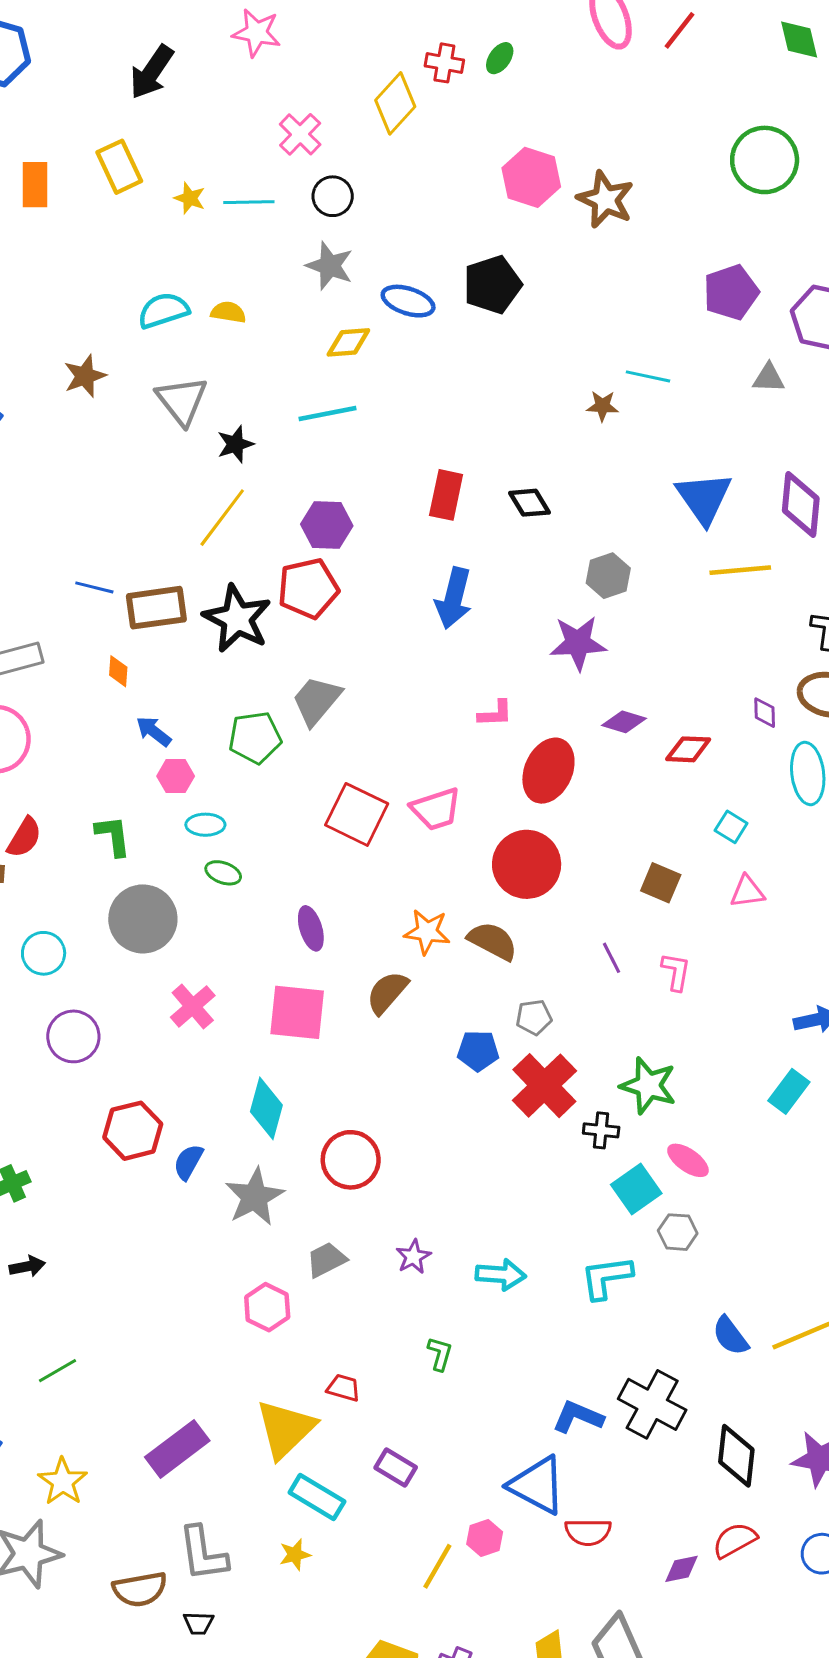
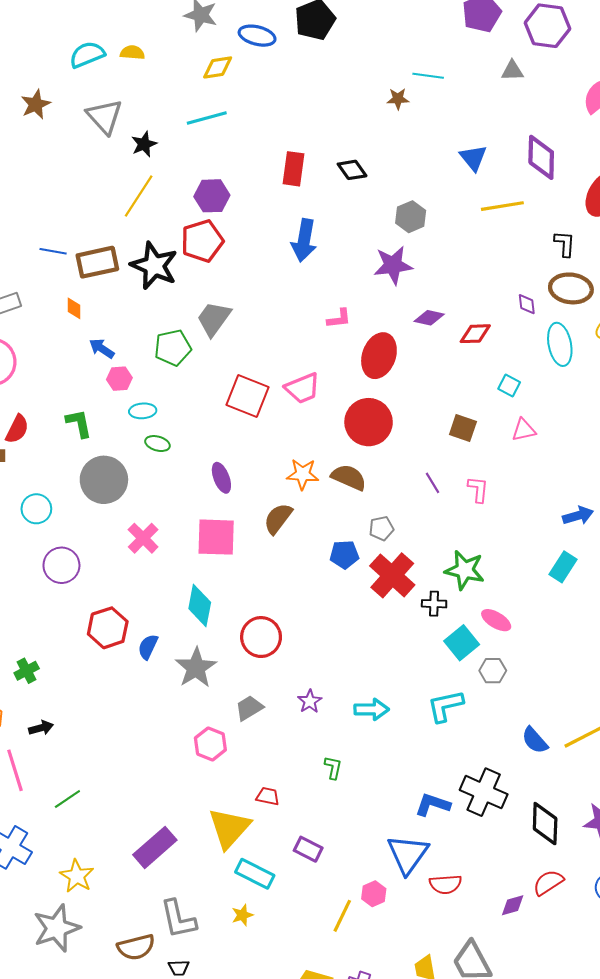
blue triangle: (704, 498) -> (473, 158), size x0.7
blue triangle: (537, 1485) -> (408, 854), turned 42

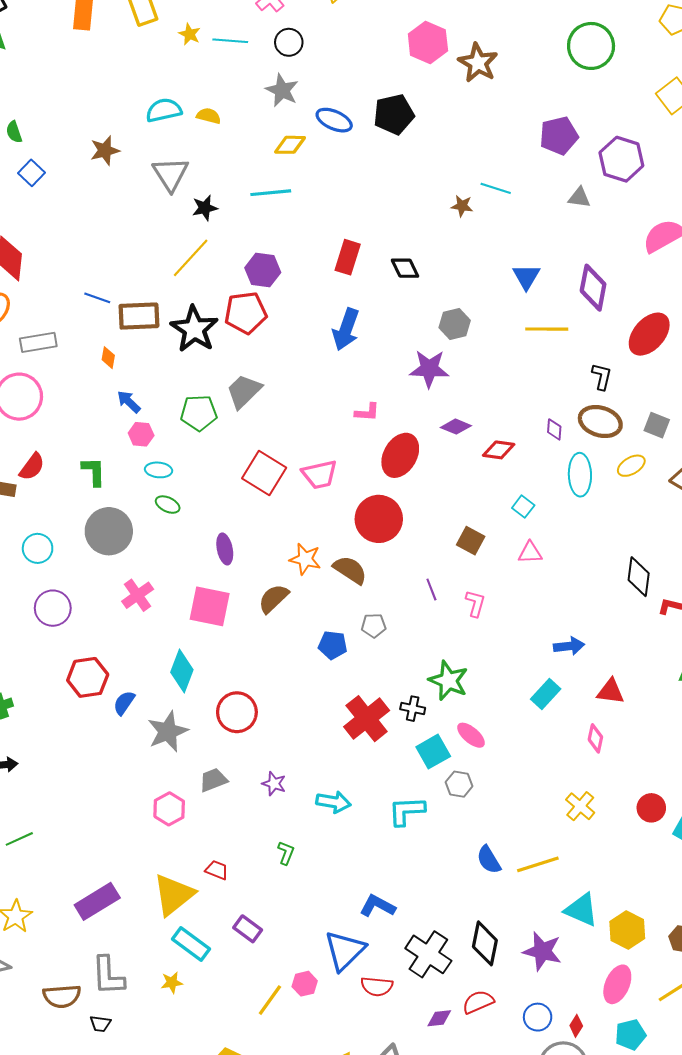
red cross: (392, 575) -> (367, 719), moved
purple star: (310, 701) -> (274, 784), turned -30
black cross: (484, 792) -> (428, 954), moved

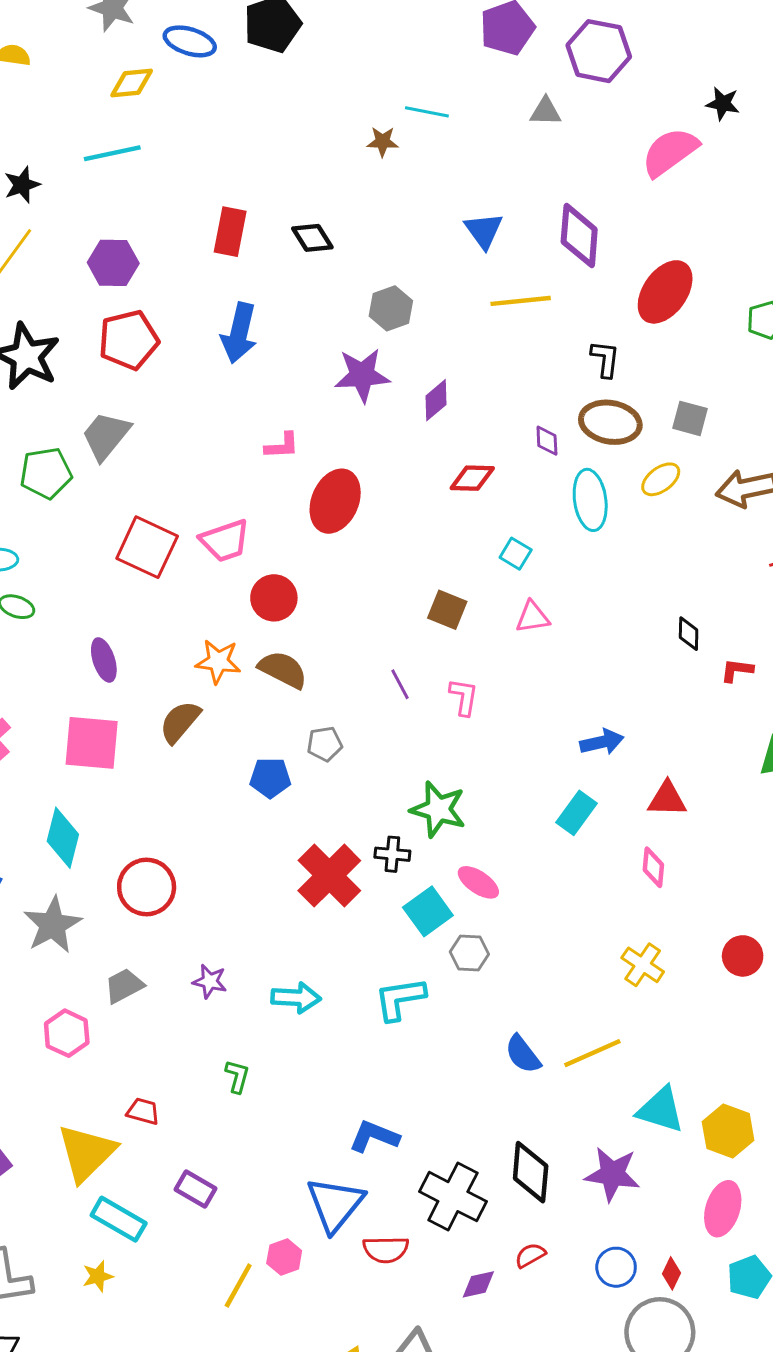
red pentagon: (246, 313) -> (129, 340), moved
purple diamond: (456, 427) -> (436, 400), moved, turned -56
red circle: (379, 519) -> (274, 598), moved, size x0.7
black diamond: (639, 577) -> (689, 634), size x0.6
red semicircle: (478, 1002) -> (530, 1255), size x0.7

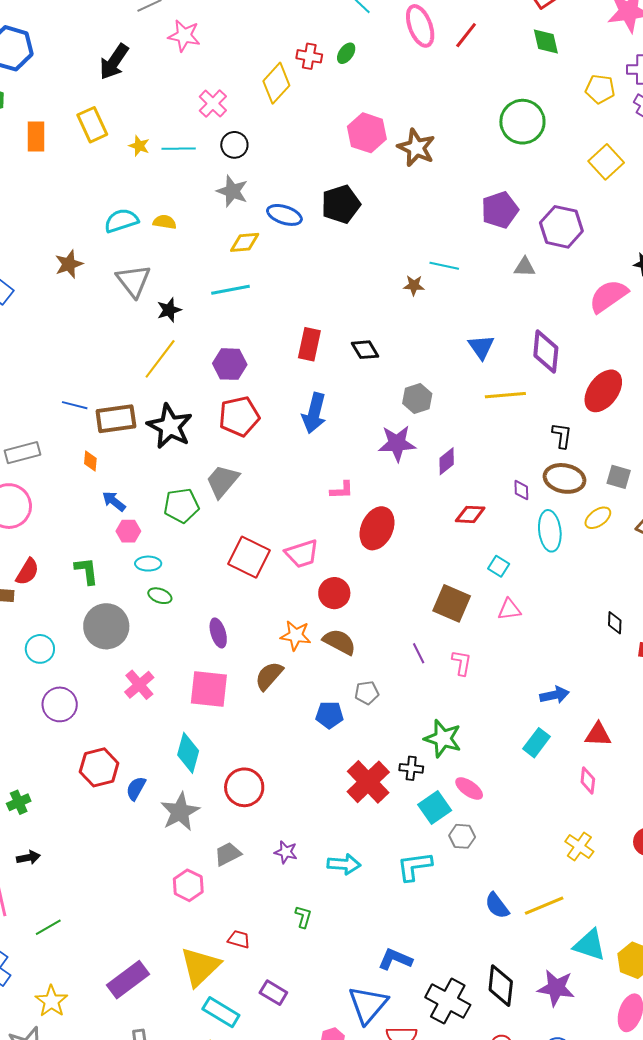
brown square: (447, 610) -> (452, 603), size x1.4

